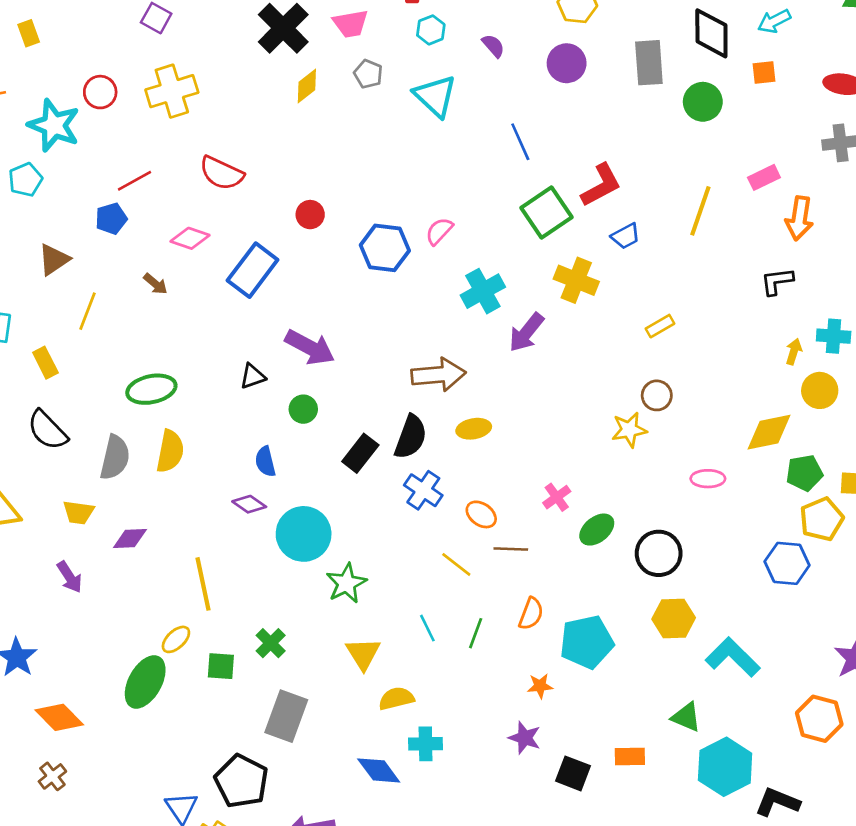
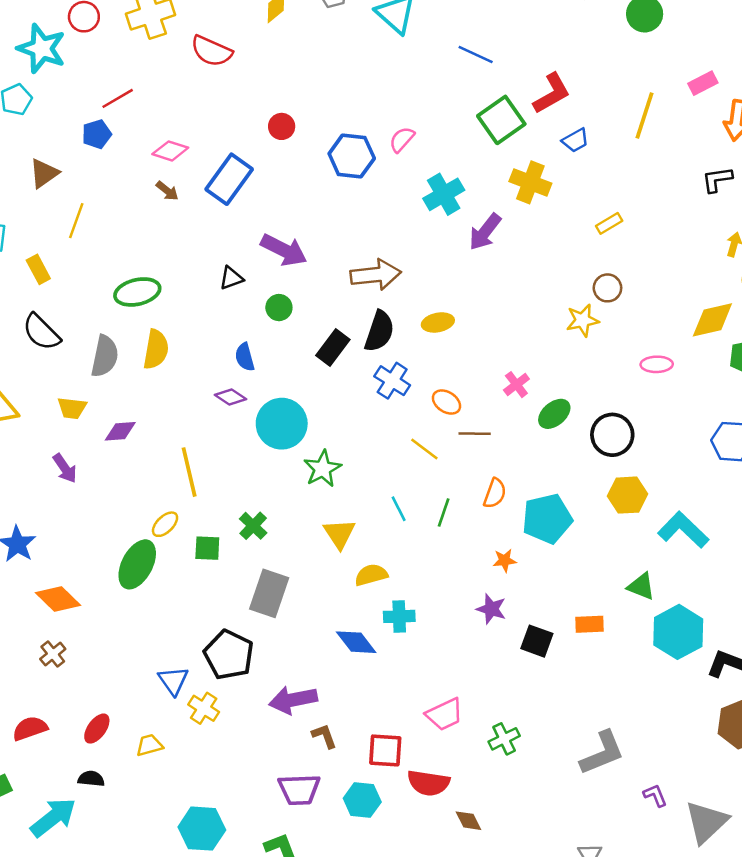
blue line: (520, 142) -> (476, 55), turned -40
red semicircle: (222, 173) -> (211, 51), moved
brown arrow: (155, 284) -> (167, 191), moved
brown arrow: (438, 375) -> (376, 275), moved

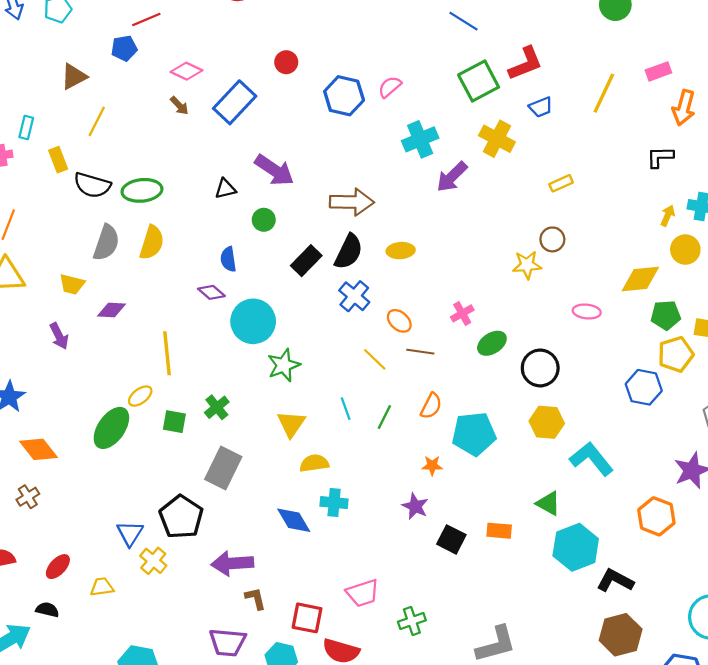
black semicircle: (41, 332) -> (92, 185), moved, turned -36

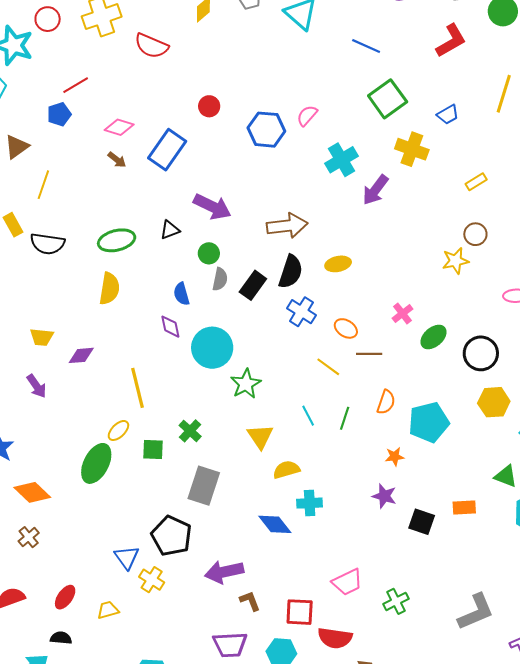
red L-shape: (525, 64) -> (451, 41), moved
green ellipse: (142, 190) -> (117, 240), moved
gray semicircle: (106, 243) -> (220, 279), moved, size x0.7
purple diamond: (211, 292) -> (170, 327), turned 45

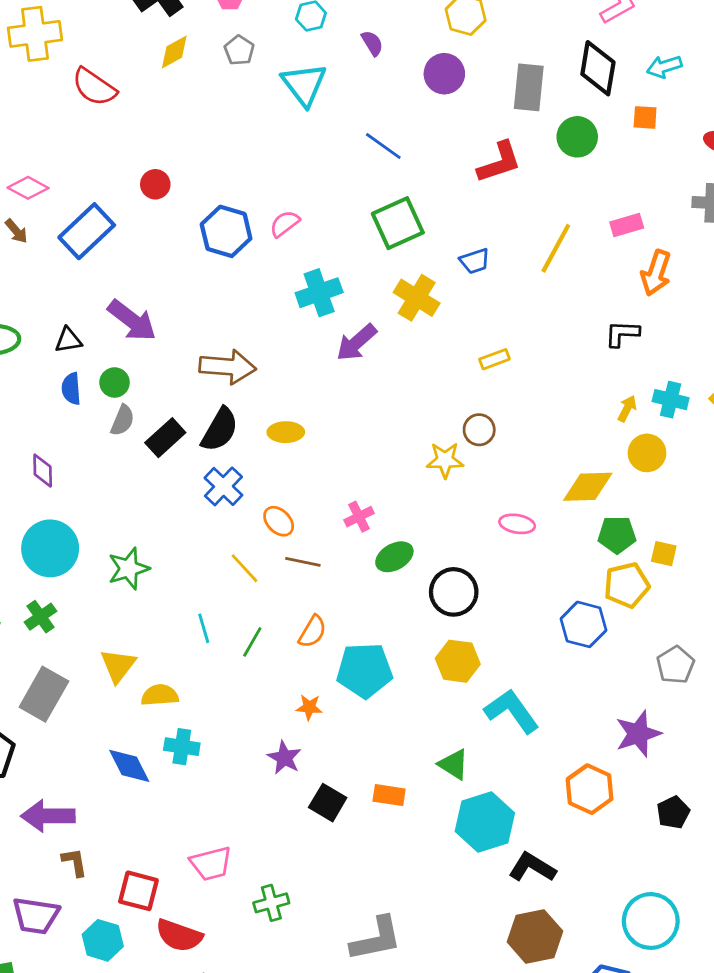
blue semicircle: (182, 294) -> (71, 389), moved
cyan circle: (212, 348) -> (50, 548), moved
yellow triangle: (260, 437) -> (118, 666), moved

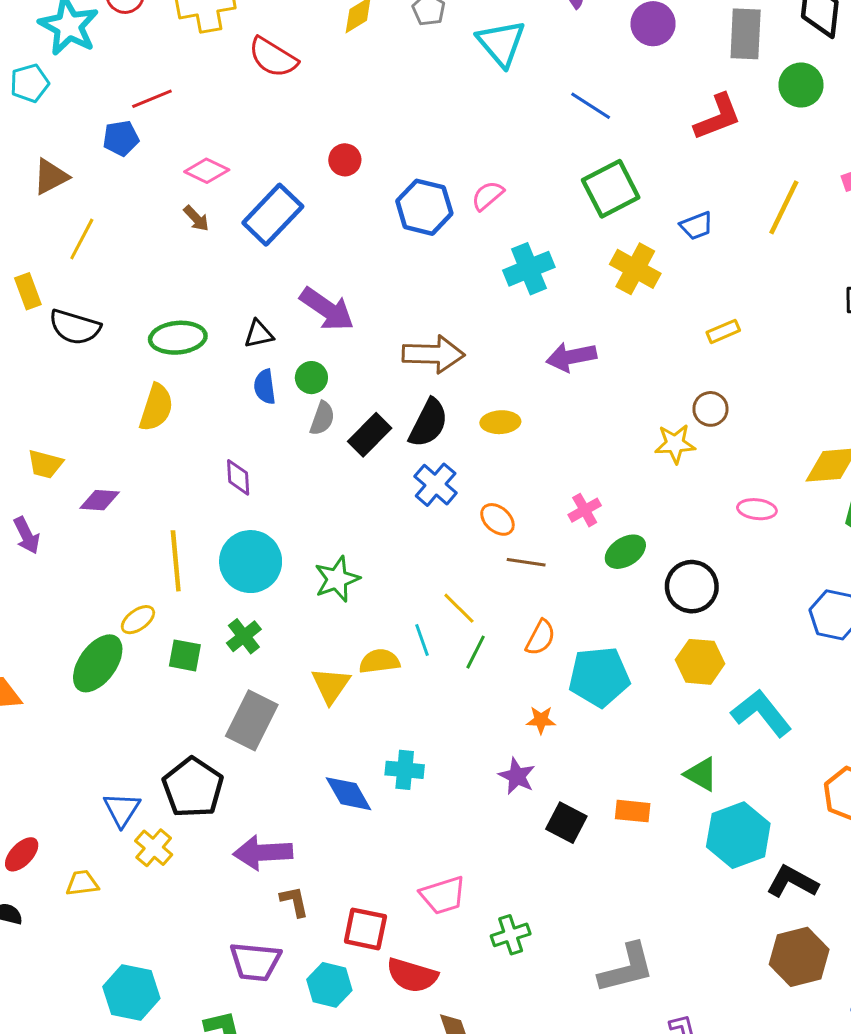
purple arrow: (356, 343) -> (571, 357), moved, turned 33
yellow line: (244, 568) -> (459, 608), moved
yellow semicircle: (160, 695) -> (379, 661), moved

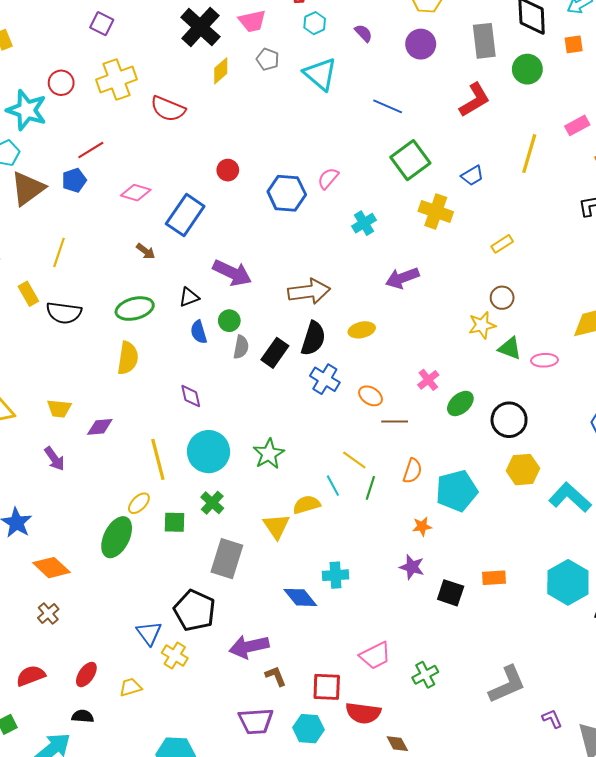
brown triangle: (51, 177) -> (28, 188), moved, size x1.4
brown arrow: (196, 218) -> (146, 251), moved
cyan cross: (529, 269) -> (364, 223), size x0.7
green triangle: (701, 774) -> (510, 348), moved

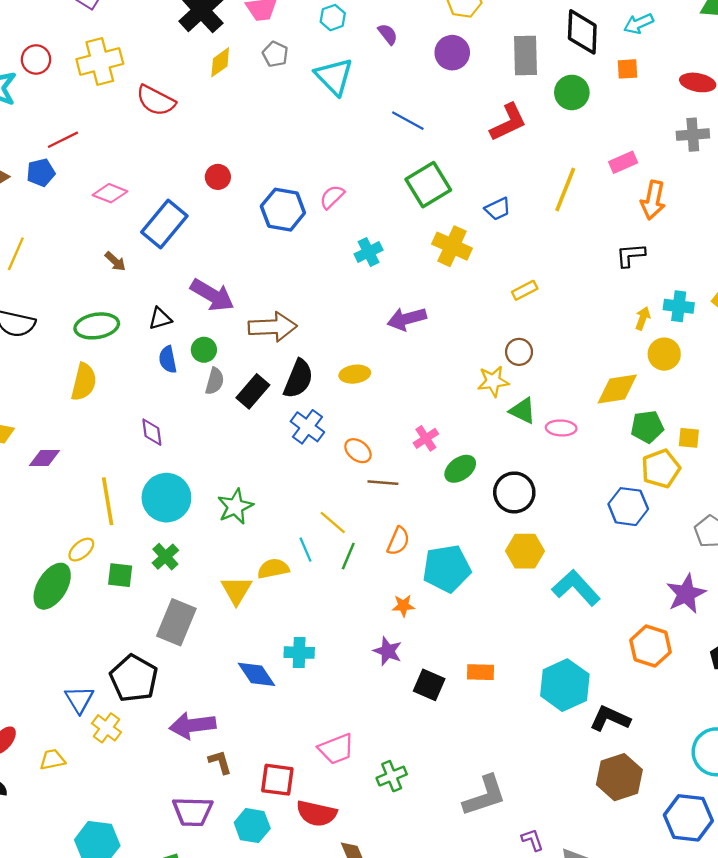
brown arrow: (309, 291) -> (273, 327), moved

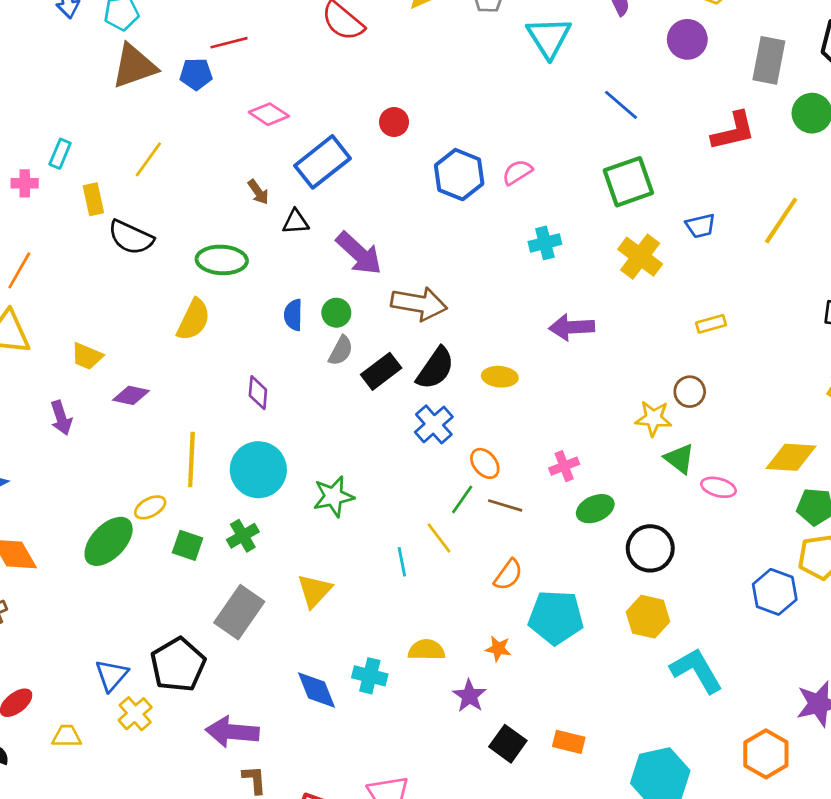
black triangle: (160, 319) -> (296, 222), moved
green line: (348, 556) -> (462, 499), moved
yellow semicircle: (273, 569) -> (427, 650), moved

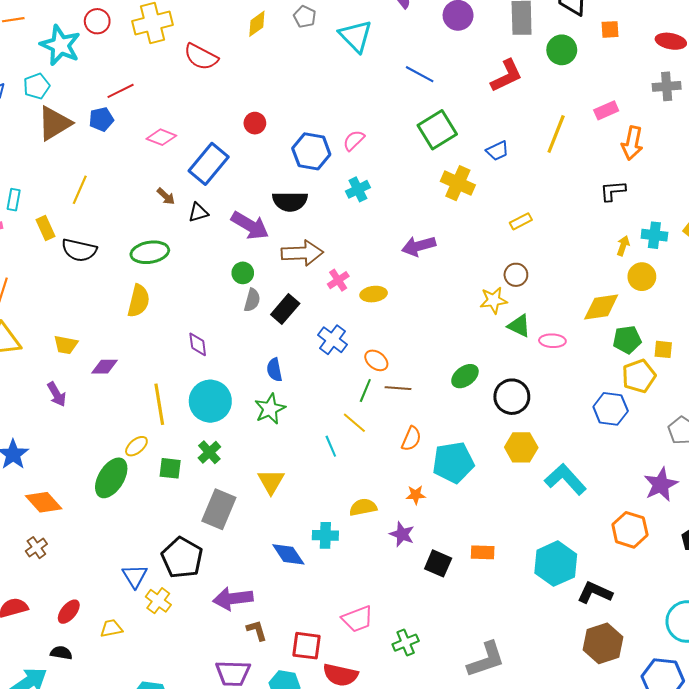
cyan cross: (545, 243) -> (358, 189), moved
blue semicircle: (293, 315) -> (274, 370), moved
black semicircle: (435, 368) -> (290, 201), moved, turned 68
pink cross: (564, 466) -> (338, 280), moved

